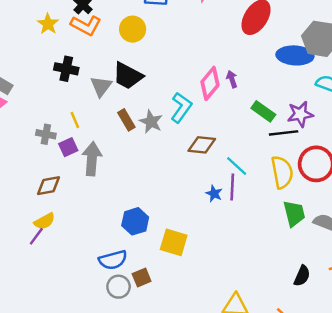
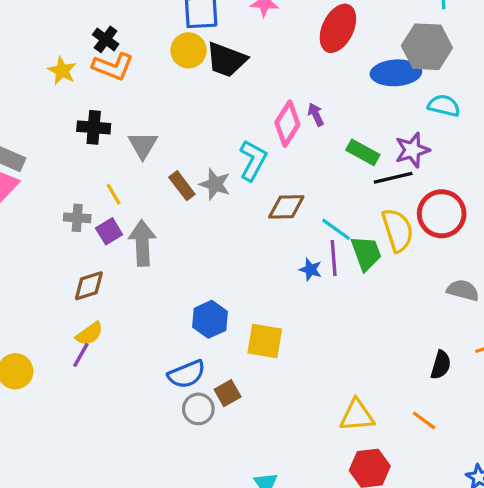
yellow circle: (133, 29) -> (189, 50), moved
black trapezoid: (128, 76) -> (226, 60), moved
green trapezoid: (294, 213) -> (366, 253), moved

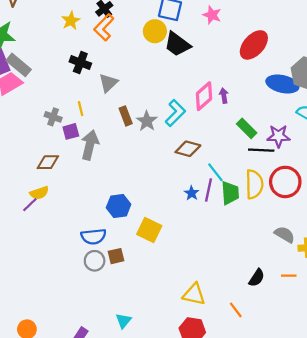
orange L-shape: (113, 67) -> (104, 27), turned 96

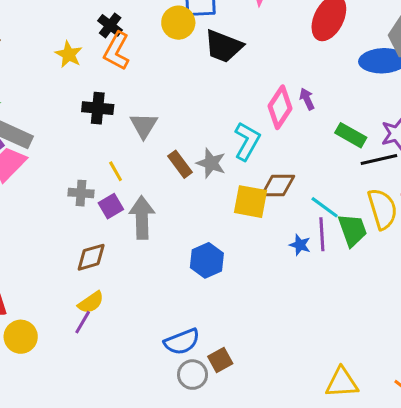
yellow circle: (155, 31) -> (178, 23), moved
blue hexagon: (119, 206) -> (207, 260), moved
yellow square: (149, 230) -> (250, 202), moved

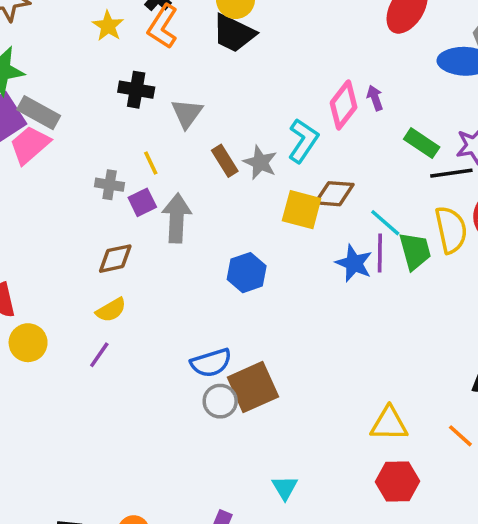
black trapezoid: (224, 46) -> (234, 33), moved
blue star: (300, 245) -> (354, 263), size x1.5
purple line: (83, 322) -> (99, 355), moved
brown square: (220, 360) -> (253, 387), size x1.8

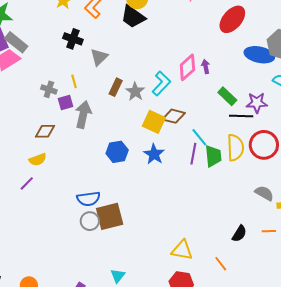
brown rectangle: (225, 161) -> (116, 87), turned 48
blue star: (354, 263) -> (154, 154), moved

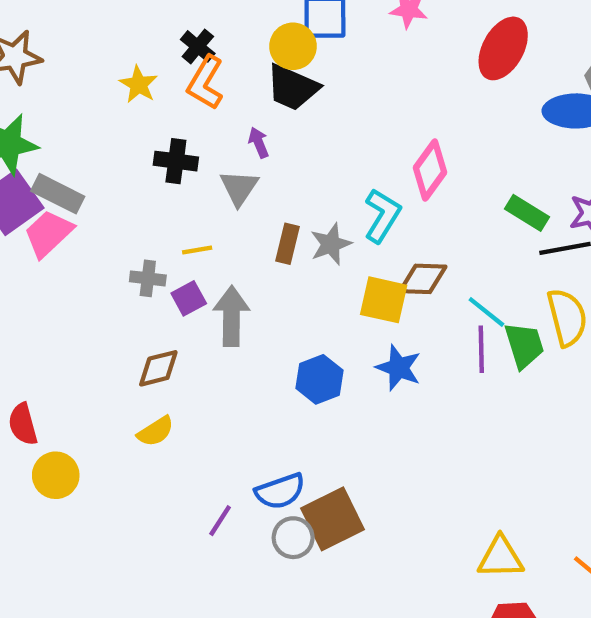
purple arrow: (206, 67) -> (259, 143), moved
yellow line: (74, 81) -> (197, 250), turned -72
gray star: (135, 92) -> (331, 244), turned 30
purple line: (27, 183) -> (220, 521), moved

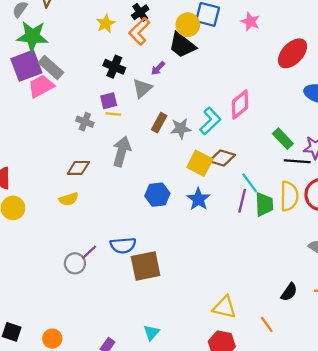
purple arrow: (259, 143) -> (158, 68), turned -128
purple square: (189, 298) -> (109, 101), moved
gray circle: (293, 538) -> (75, 263), moved

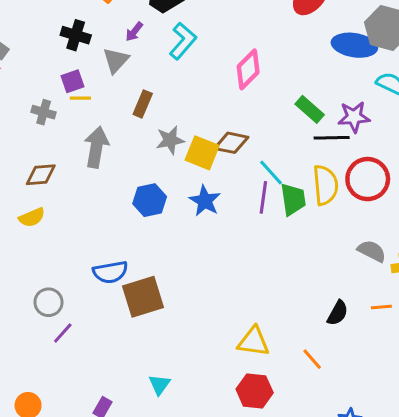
cyan L-shape: (210, 121) -> (183, 41), moved
gray star: (181, 129) -> (170, 140), moved
purple line: (89, 252) -> (63, 333), moved

